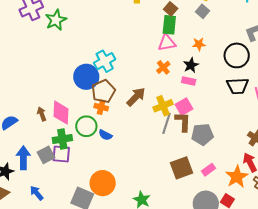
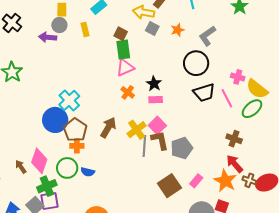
orange star: (199, 44) -> (178, 30), moved
pink diamond: (61, 113) -> (39, 161), turned 30

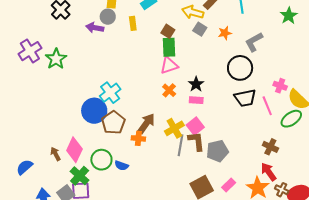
orange cross: (77, 146) -> (138, 138), moved
green cross: (47, 186) -> (80, 176), turned -30

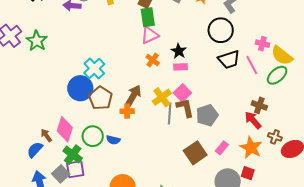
blue semicircle: (25, 167) -> (35, 150), moved
red arrow: (269, 172) -> (253, 120), moved
brown cross: (282, 190) -> (275, 137), moved

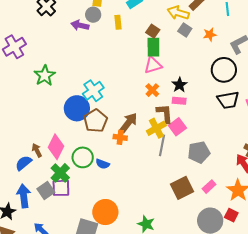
green star: (37, 41) -> (45, 75), moved
brown L-shape: (185, 108) -> (165, 113), moved

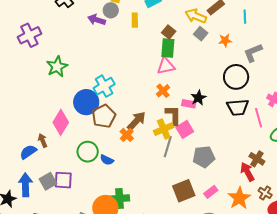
black star: (179, 85) -> (198, 98), moved
orange cross: (120, 137) -> (127, 135), turned 32
pink diamond: (56, 147) -> (61, 122), moved
green cross: (60, 173) -> (120, 199), moved, turned 36

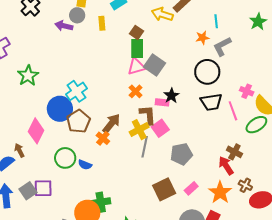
cyan line: (245, 17) -> (216, 21), moved
gray square: (201, 34) -> (154, 65), moved, size x1.5
orange star: (225, 40) -> (202, 38), moved

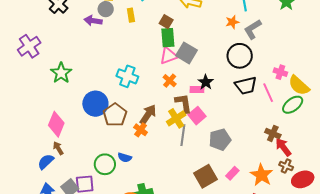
cyan cross: (76, 91) -> (127, 76), moved, turned -30
pink diamond: (36, 131) -> (56, 124), moved
green circle: (65, 158) -> (105, 164), moved
red arrow: (226, 166) -> (283, 147), moved

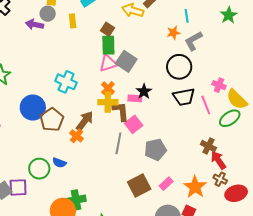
yellow cross: (176, 118) -> (108, 102), moved, turned 30

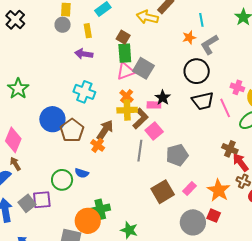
purple arrow: (35, 25) -> (84, 54), moved
brown L-shape: (121, 111) -> (141, 119), turned 55

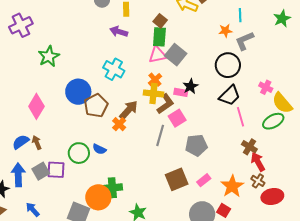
black trapezoid: (203, 101) -> (230, 95), turned -40
pink line: (225, 108) -> (241, 117), moved
brown arrow: (15, 164) -> (37, 143), moved

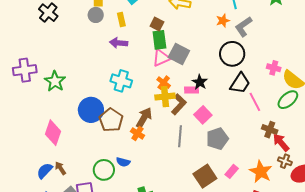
purple cross: (21, 25) -> (25, 70), moved, turned 30
pink square: (177, 118) -> (203, 115), moved

